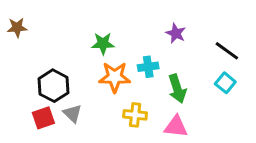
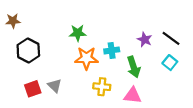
purple star: (176, 33) -> (145, 39), moved
black hexagon: (53, 86) -> (28, 50), moved

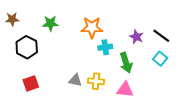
green star: (78, 33) -> (50, 23), moved
orange star: (86, 58) -> (92, 28), moved
gray triangle: (55, 86) -> (75, 80), moved, turned -32

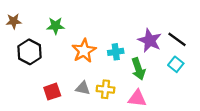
orange star: (92, 28) -> (84, 51), moved, turned -30
purple star: (136, 37) -> (150, 41), size x1.5
red square: (31, 83) -> (52, 92), moved

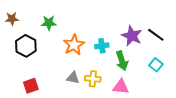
cyan square: (176, 64) -> (156, 65), moved
red square: (52, 92) -> (31, 86), moved

